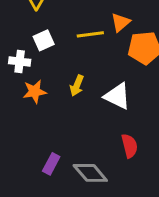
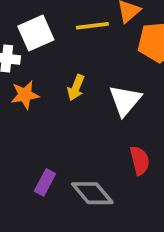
white square: (44, 40) -> (36, 33), size x1.4
white triangle: (117, 96) -> (125, 100), turned 44

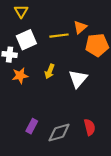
red semicircle: (140, 160) -> (90, 127), moved
gray diamond: (92, 193) -> (59, 132), turned -65

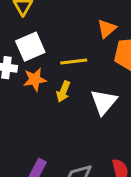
yellow line: (59, 36) -> (74, 62), moved
orange star: (20, 76) -> (35, 80), moved

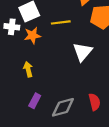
yellow arrow: (63, 92) -> (28, 69), moved, turned 144

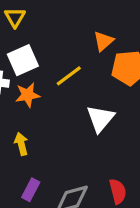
yellow line: (61, 22) -> (69, 76), turned -30

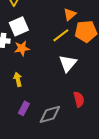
yellow line: (69, 76) -> (61, 35), moved
red semicircle: (118, 191) -> (79, 99), moved

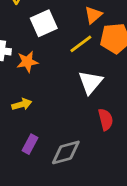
white square: (19, 26) -> (44, 23), moved
yellow arrow: (18, 79) -> (22, 104), turned 88
red semicircle: (79, 99) -> (106, 119), moved

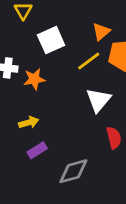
purple rectangle: (30, 144) -> (37, 150), moved, turned 30

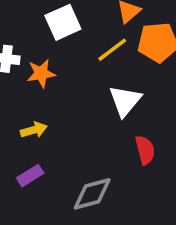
purple rectangle: (37, 150) -> (30, 176), moved

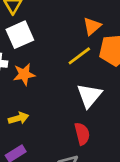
white square: (63, 22) -> (20, 35), moved
red semicircle: (145, 150) -> (82, 134), moved

